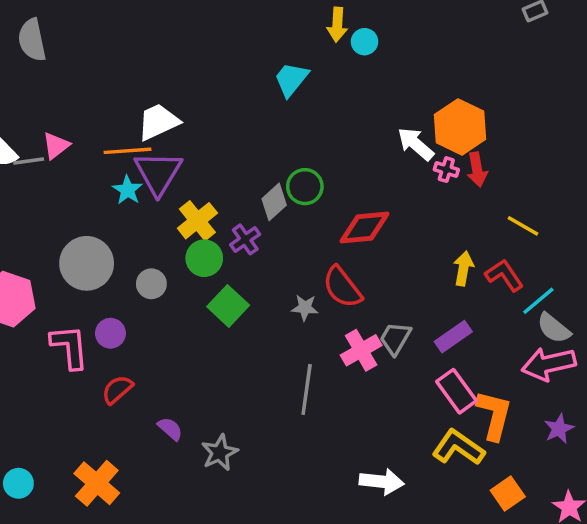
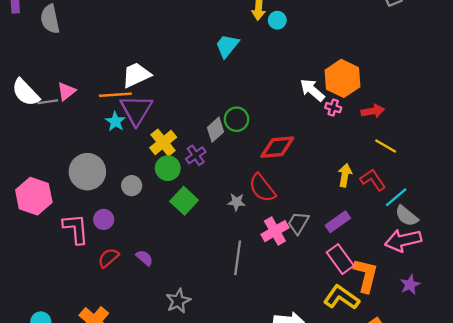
red arrow: (477, 170) -> (373, 111), moved, turned -90
purple semicircle: (170, 429) -> (144, 258), moved

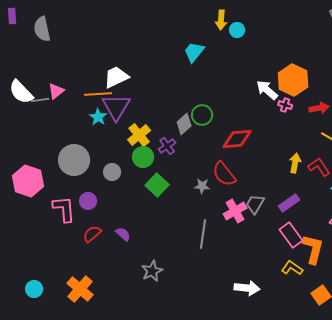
yellow L-shape: (341, 297) -> (292, 268), size x0.7

